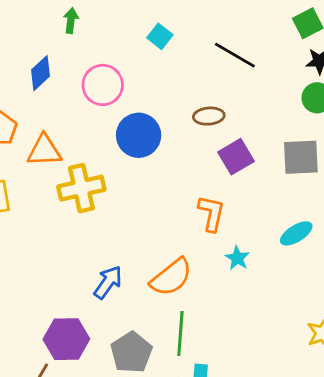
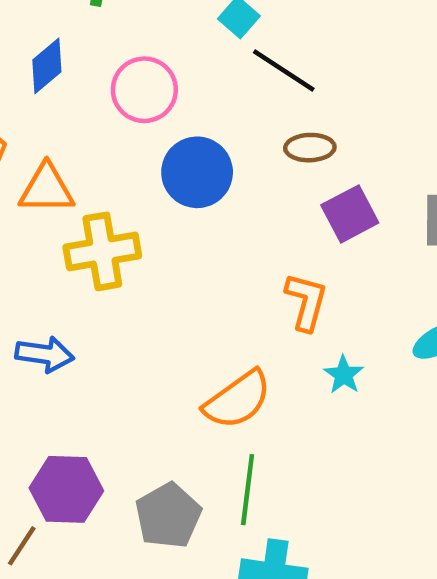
black line: (235, 55) -> (284, 71), moved
blue arrow: (108, 282) -> (45, 354), moved, turned 60

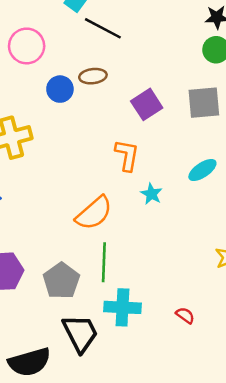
brown ellipse: (310, 148) -> (93, 76), moved
blue circle: (197, 172) -> (60, 89), size x0.7

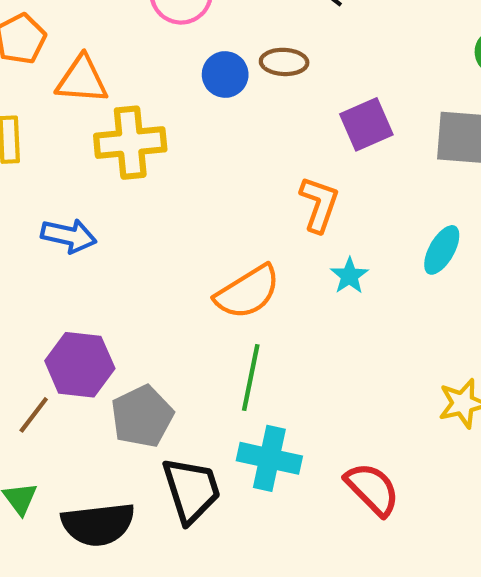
cyan ellipse: (202, 170) -> (442, 250), turned -36
gray pentagon: (61, 281) -> (142, 416), moved
red semicircle: (185, 315) -> (372, 489), size x1.8

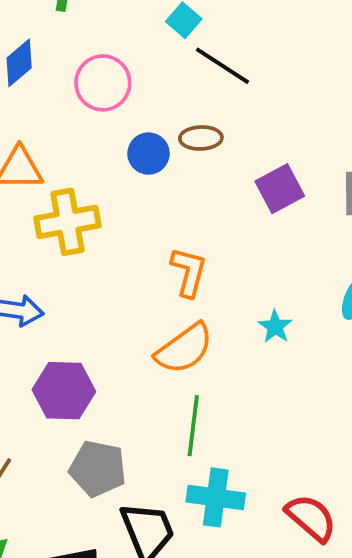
orange L-shape: (319, 204) -> (189, 272), moved
purple hexagon: (80, 365) -> (64, 391), moved
gray pentagon: (142, 416) -> (98, 469), turned -30

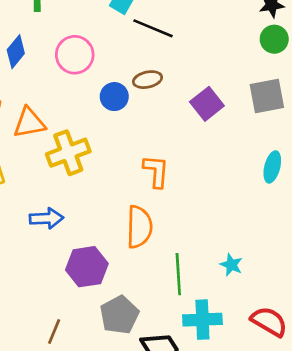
cyan star: (275, 327) -> (231, 265), moved
orange semicircle: (184, 349) -> (139, 227), moved, turned -42
gray pentagon: (98, 469) -> (119, 315), turned -30

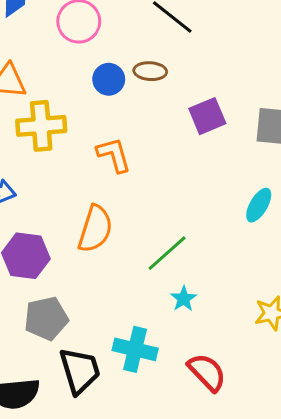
orange L-shape: (156, 171) -> (114, 155), moved, turned -36
green line: (178, 274) -> (167, 253), moved, turned 36

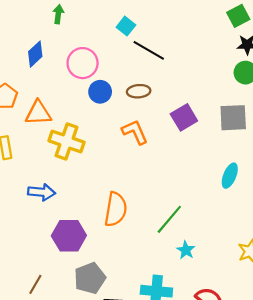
blue circle: (109, 79) -> (100, 92), moved
yellow cross: (41, 126) -> (67, 141), turned 32
orange L-shape: (114, 155) -> (135, 132), moved

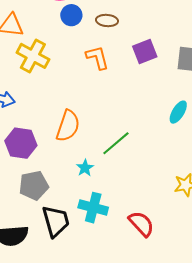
cyan star: (186, 250) -> (85, 168), moved

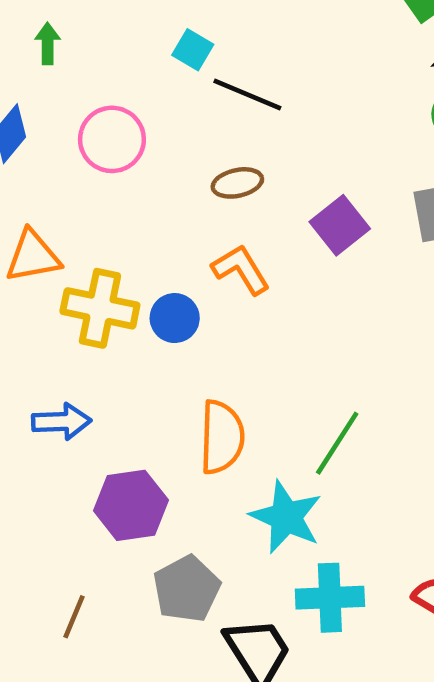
blue circle: (71, 15) -> (175, 318), moved
cyan star: (85, 168) -> (286, 517), size x1.8

